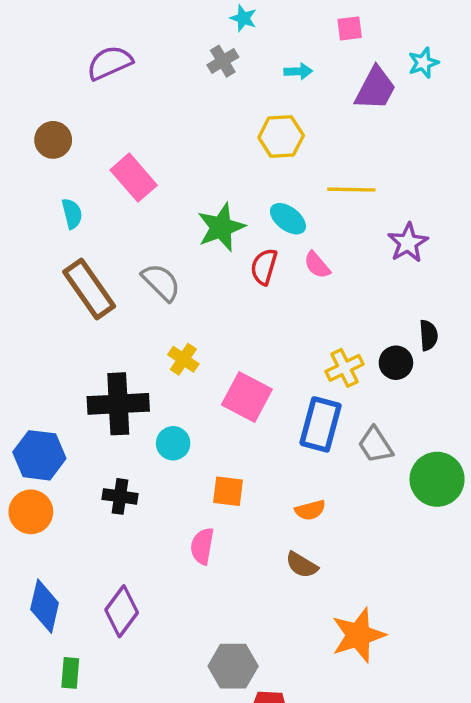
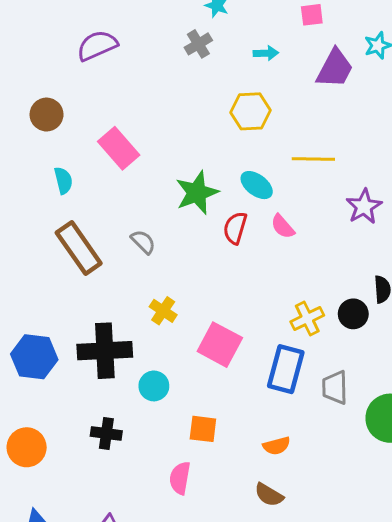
gray semicircle: (161, 282) -> (143, 242), size x0.7
gray trapezoid: (375, 445) -> (335, 387), turned 32
blue hexagon: (39, 455) -> (34, 357), moved

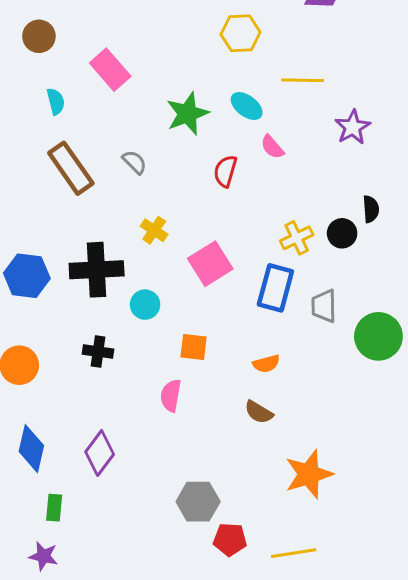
red semicircle: (235, 228) -> (225, 171), moved
pink square: (220, 345) -> (210, 264), turned 30

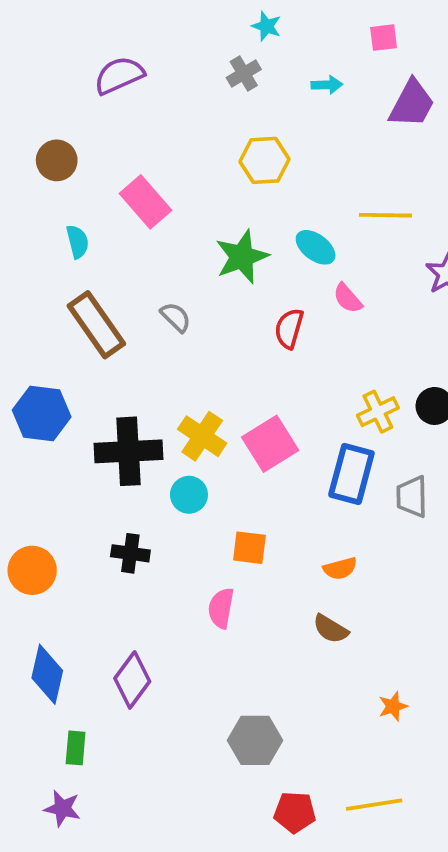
yellow hexagon: (241, 33) -> (265, 160), moved
yellow cross: (154, 230) -> (202, 436), moved, size x1.4
blue hexagon: (27, 276) -> (42, 414), moved
orange star: (309, 474) -> (393, 706), size x0.5
red pentagon: (230, 539) -> (295, 812), moved

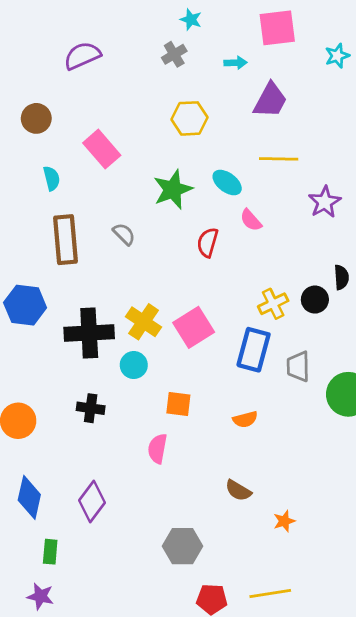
pink square: (384, 38) -> (277, 28), size x1.8
purple trapezoid: (412, 104) -> (270, 100), moved
brown rectangle: (96, 325) -> (65, 240), turned 30
brown semicircle: (331, 629) -> (238, 490), moved

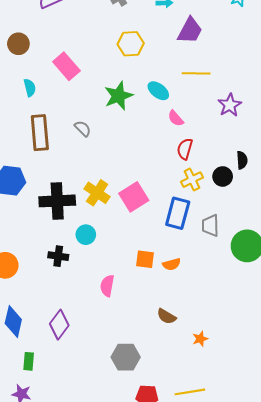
red semicircle: (208, 242) -> (185, 149), moved
cyan circle: (134, 365) -> (86, 235), moved
orange square: (178, 404) -> (145, 259), moved

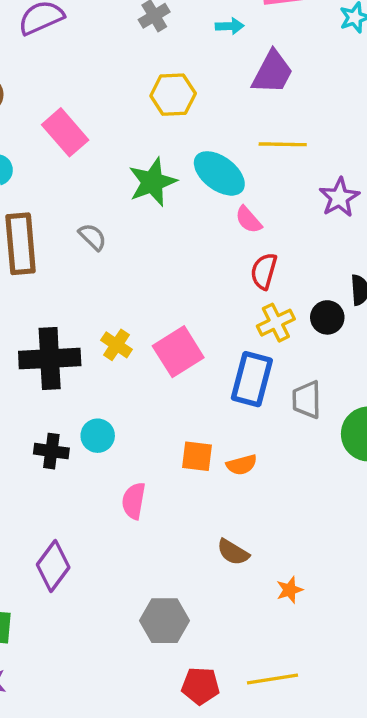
cyan ellipse: (158, 91) -> (219, 173), size x1.4
yellow cross: (97, 193) -> (116, 345), size x0.7
cyan circle: (86, 235) -> (98, 436), moved

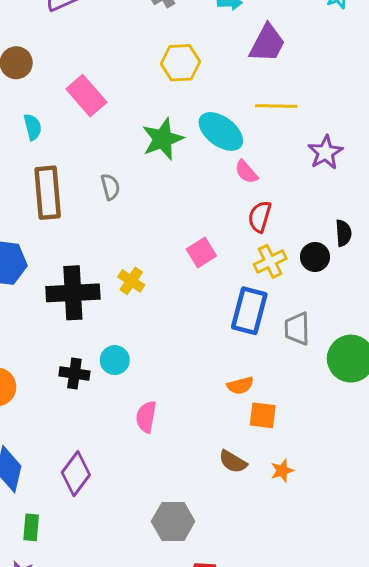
gray semicircle: (93, 237) -> (110, 187), turned 30
pink square: (178, 352) -> (201, 252), moved, size x0.7
orange square: (197, 456) -> (263, 415), moved
orange star: (290, 590) -> (282, 471), moved

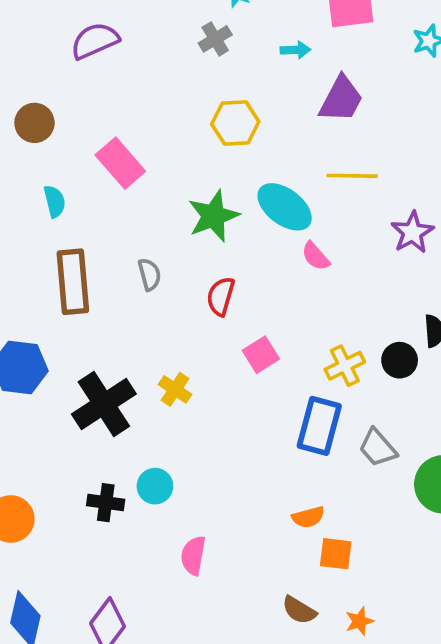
red semicircle: (260, 217) -> (221, 296), moved
black cross: (73, 293) -> (104, 404), turned -30
gray trapezoid: (297, 329) -> (378, 448), turned -40

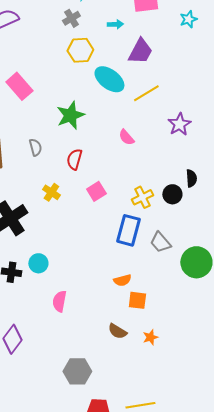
yellow hexagon: (235, 123) -> (80, 50), moved
yellow line: (352, 176) -> (146, 93), turned -32
cyan ellipse: (285, 207) -> (109, 79), moved
yellow cross: (175, 389) -> (51, 192), moved

